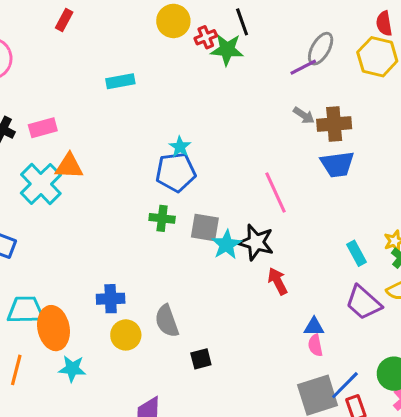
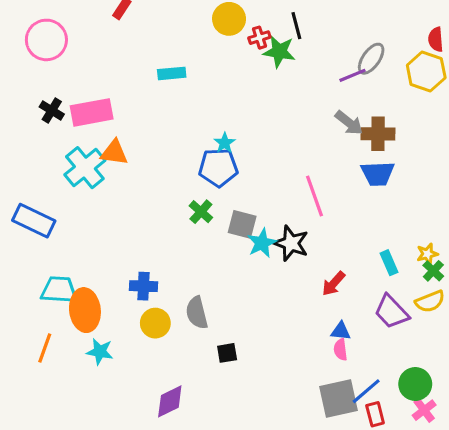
gray arrow: (304, 115) -> (349, 123), size x1.4
pink rectangle: (43, 128) -> (92, 112), size x1.5
green cross: (162, 218) -> (201, 212), turned 30
red arrow: (278, 281) -> (334, 284), moved, turned -116

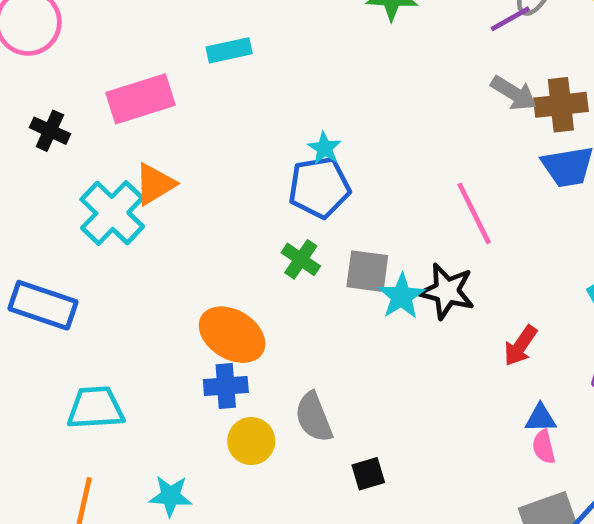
pink rectangle: (92, 112) -> (140, 99), moved
orange triangle: (114, 153) -> (155, 184), turned -32
orange ellipse: (85, 310) -> (232, 335), moved, turned -45

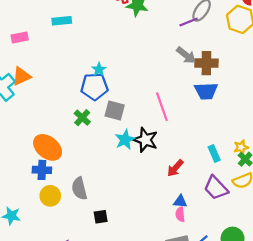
pink rectangle: (140, 99) -> (20, 37), size x0.6
gray square: (367, 271) -> (115, 110), moved

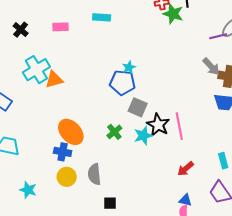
orange triangle: (21, 76) -> (54, 80), moved
pink line: (162, 107) -> (179, 126), moved
green cross: (82, 118) -> (114, 132), moved
black star: (145, 140) -> (158, 125), moved

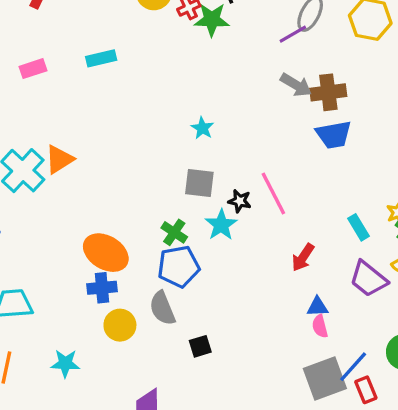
pink rectangle: (61, 27) -> (33, 69), moved
cyan star: (129, 67) -> (202, 128), moved
orange triangle: (54, 80) -> (59, 159), moved
blue pentagon: (122, 83) -> (179, 267), moved
black star: (158, 125) -> (240, 201), size x0.6

